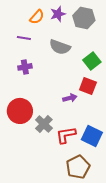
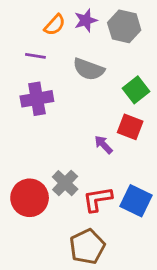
purple cross: (25, 67) -> (37, 99), size x1.5
purple arrow: (70, 98) -> (103, 145), turned -120
red circle: (20, 111) -> (30, 198), moved
brown pentagon: (78, 167) -> (87, 247), moved

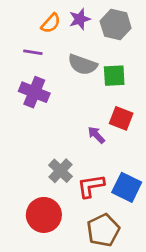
green square: (136, 90) -> (114, 76), moved, turned 35
purple cross: (37, 99) -> (34, 92), turned 32
red circle: (30, 198) -> (44, 215), moved
brown pentagon: (87, 247) -> (103, 230), moved

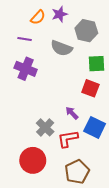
gray hexagon: (116, 25) -> (86, 31), moved
green square: (114, 76) -> (97, 64), moved
purple arrow: (96, 135) -> (72, 113), moved
blue square: (127, 187) -> (95, 127), moved

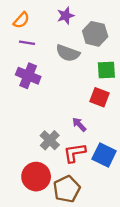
orange semicircle: (38, 17) -> (21, 20), moved
blue square: (95, 127) -> (104, 155), moved
brown pentagon: (77, 172) -> (67, 189), moved

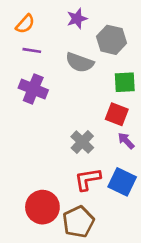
purple arrow: (79, 124) -> (126, 141), moved
gray cross: (50, 140) -> (82, 142), moved

